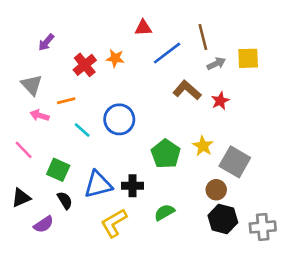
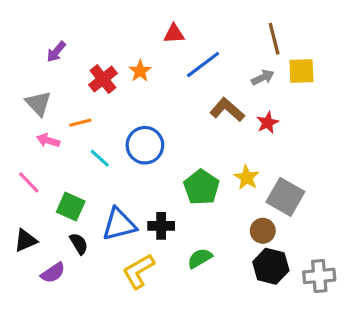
brown line: (203, 37) -> (274, 39), moved
orange star: (115, 58) -> (140, 71), turned 30

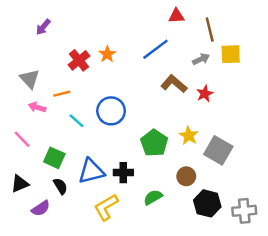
red triangle: (174, 34) -> (176, 16), moved
purple arrow: (56, 52) -> (43, 27), moved
brown circle: (263, 231) -> (186, 176), moved

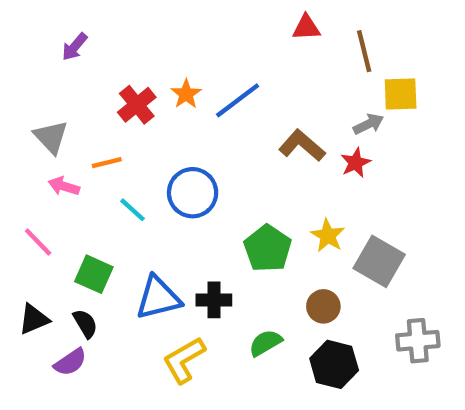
blue line: (155, 49) -> (238, 100), moved
gray arrow: (201, 59) -> (368, 124), moved
black semicircle: (60, 186) -> (85, 324), moved
black hexagon: (207, 203) -> (334, 364), moved
gray cross: (244, 211) -> (418, 341), moved

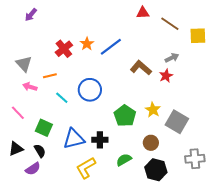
purple arrow: (75, 47) -> (31, 15), moved
brown line: (364, 51) -> (170, 24), turned -42
yellow square: (401, 94) -> (198, 36), moved

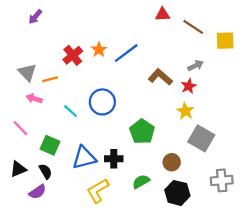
orange line: (50, 76) -> (50, 79), moved
yellow star: (153, 110) -> (185, 111), moved

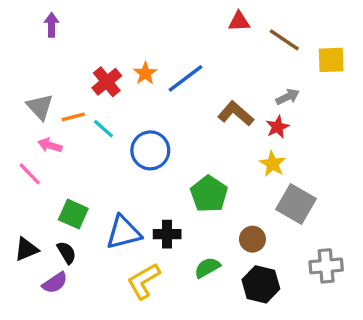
purple arrow: (35, 17) -> (52, 25), turned 140
cyan line: (70, 111) -> (103, 129), moved
pink line: (20, 128) -> (30, 174), moved

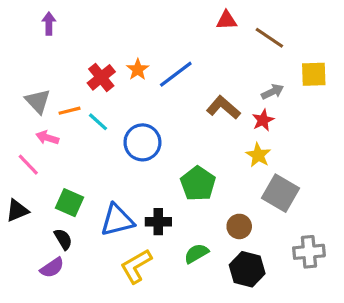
yellow square: (331, 60) -> (314, 74), moved
black triangle: (26, 249) -> (17, 211), moved

